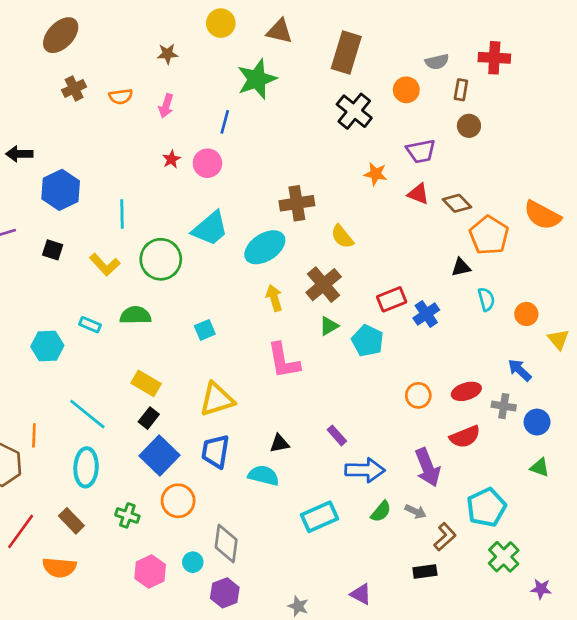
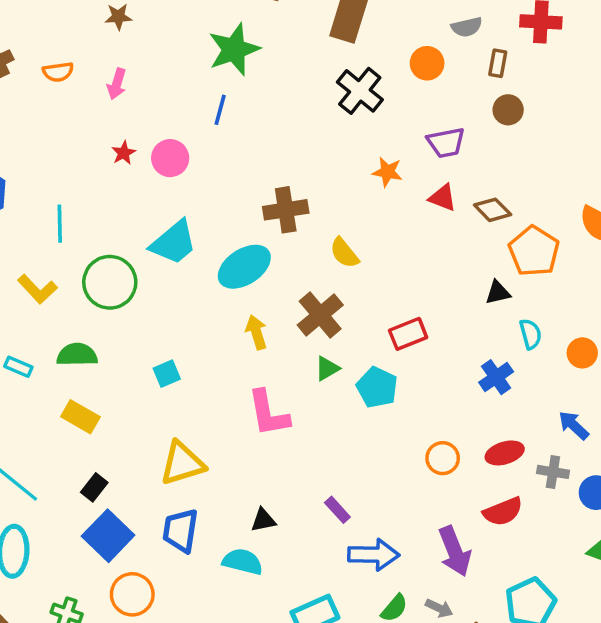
blue line: (225, 122) -> (220, 110), moved
blue cross: (426, 314) -> (496, 377), moved
yellow rectangle: (146, 383) -> (80, 417), moved

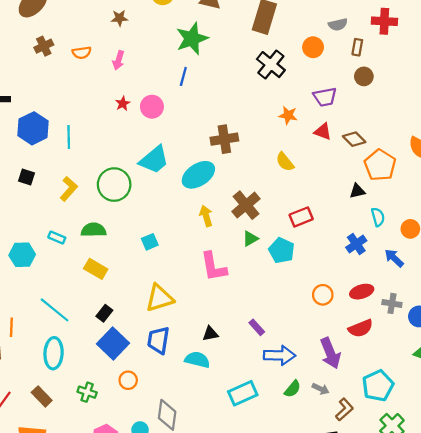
cyan line: (60, 224) -> (69, 137), moved
yellow semicircle: (344, 253) -> (285, 162), moved
yellow L-shape: (37, 289) -> (69, 189), turned -95
blue arrow: (574, 425) -> (394, 258), moved
orange circle: (132, 594) -> (128, 380), size x0.7

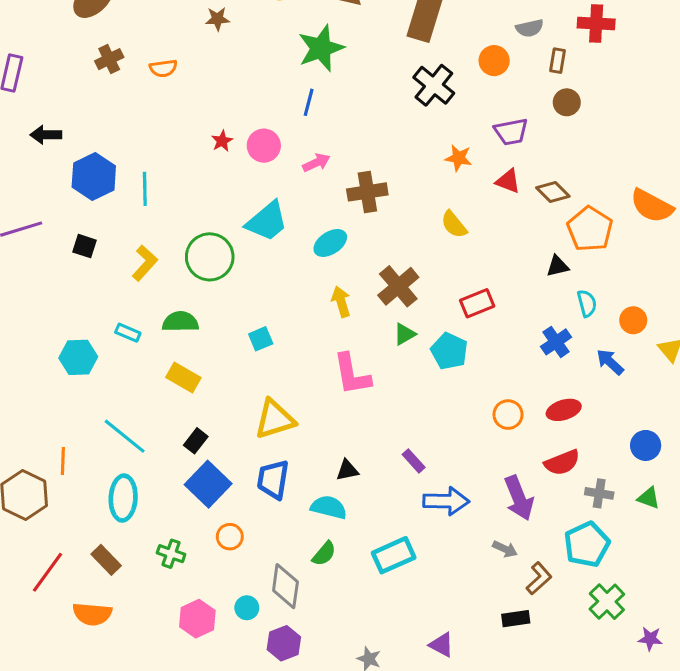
pink arrow: (118, 60) -> (316, 163), moved, turned -132
cyan ellipse: (198, 175) -> (330, 243), size x0.7
gray cross: (392, 303) -> (599, 493), moved
green semicircle: (292, 389) -> (324, 554), moved

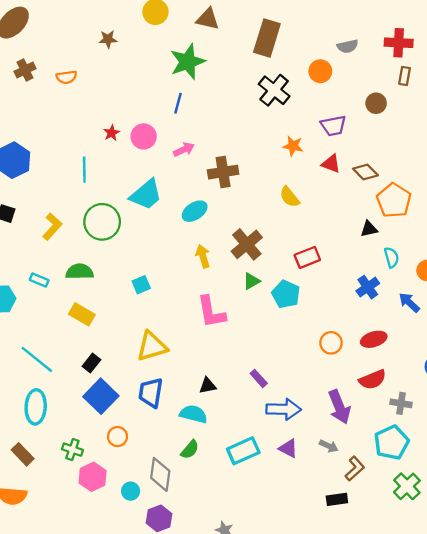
brown rectangle: (557, 61) -> (405, 76), moved
cyan line: (145, 189) -> (84, 170), moved
pink hexagon: (197, 619) -> (93, 477), moved
purple triangle: (442, 645) -> (288, 448), moved

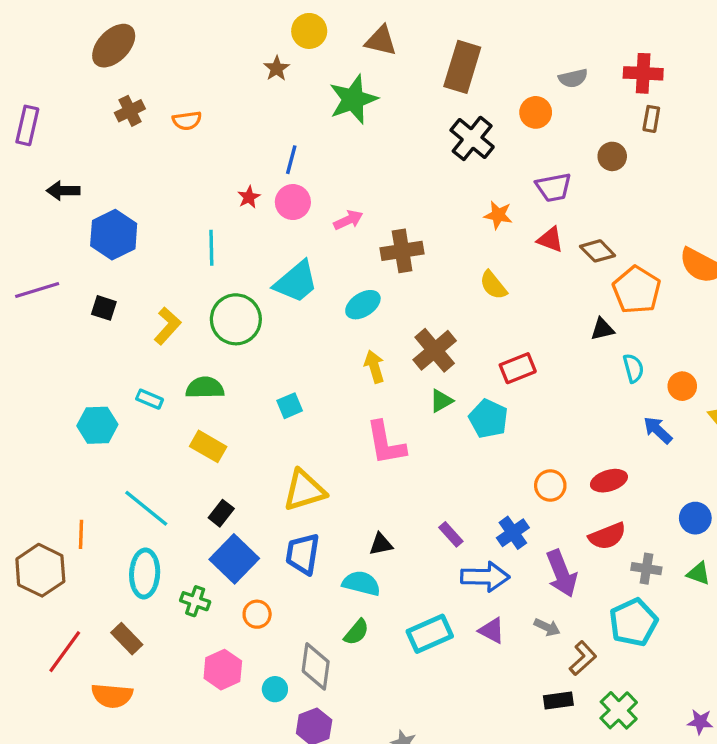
brown star: (108, 39) -> (277, 68), moved, turned -30
blue line: (178, 103) -> (291, 160), moved
blue cross: (368, 287) -> (513, 533), moved
green cross: (72, 450) -> (195, 601), moved
green cross: (407, 486) -> (619, 710), moved

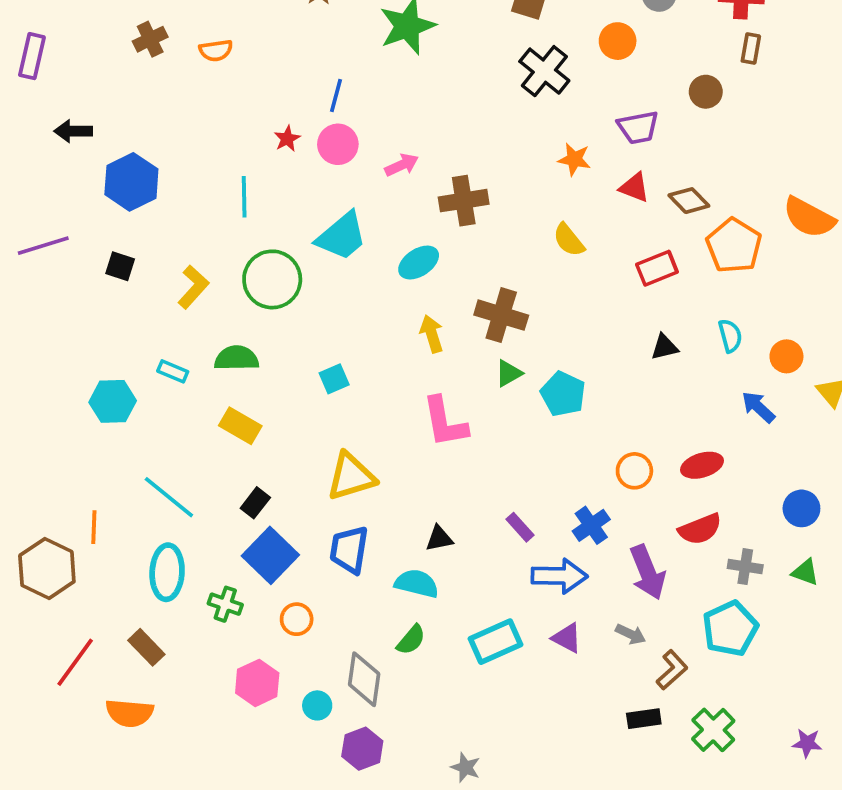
black triangle: (602, 329) -> (664, 347), moved
brown cross: (435, 350) -> (501, 315), turned -33
red rectangle: (518, 368) -> (657, 268), moved

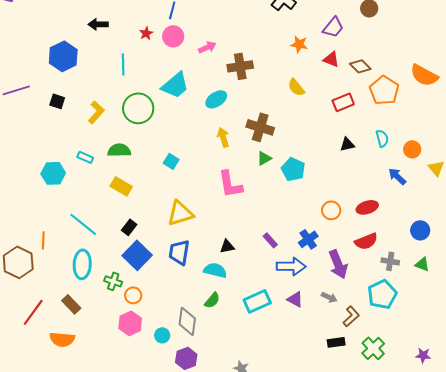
purple trapezoid: (638, 127) -> (333, 27), turned -40
black arrow: (73, 131) -> (98, 24), moved
cyan square: (334, 379) -> (171, 161), turned -35
orange circle: (297, 619) -> (133, 295), moved

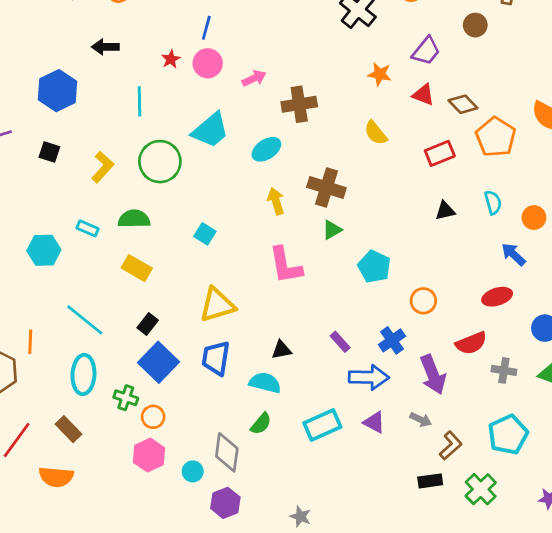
cyan pentagon: (293, 169) -> (374, 267), moved
red ellipse: (367, 207) -> (497, 297), moved
cyan pentagon: (382, 294) -> (508, 435), moved

